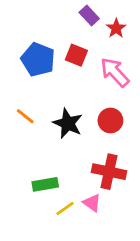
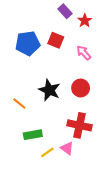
blue pentagon: (38, 59) -> (28, 43), turned -30
pink arrow: (115, 72) -> (84, 53), size x0.7
orange line: (25, 116) -> (19, 104), moved

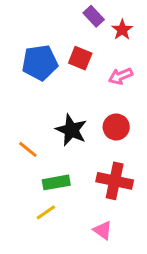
pink arrow: (84, 53) -> (121, 76), turned -70
green rectangle: (33, 135) -> (56, 182), moved
pink triangle: (67, 148) -> (103, 230), moved
yellow line: (47, 152) -> (46, 212), moved

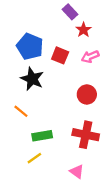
red star: (122, 30) -> (83, 30), moved
red square: (80, 58) -> (60, 55), moved
blue pentagon: (40, 63) -> (30, 47), turned 30
black star: (71, 130) -> (32, 79), moved

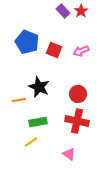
red star: (83, 30) -> (81, 11), moved
black star: (32, 79) -> (39, 87), moved
red circle: (87, 94) -> (78, 94), moved
orange line: (21, 111) -> (19, 100), turned -48

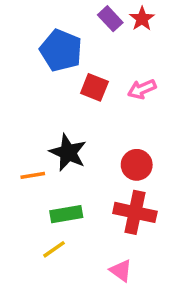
blue pentagon: (27, 42) -> (61, 50), moved

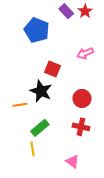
red square: (94, 87) -> (53, 69), moved
red cross: (135, 212) -> (81, 127), size x0.7
green rectangle: (66, 214) -> (40, 128), turned -30
yellow line: (54, 249) -> (33, 149), turned -64

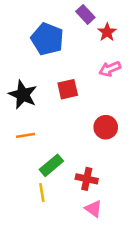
red star: (85, 11) -> (107, 32), moved
red square: (53, 69) -> (68, 89), turned -35
black star: (41, 91) -> (23, 95), moved
red cross: (81, 127) -> (87, 179), moved

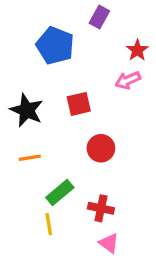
purple rectangle: (85, 14) -> (99, 17), turned 72
red star: (107, 32) -> (137, 50), moved
red circle: (106, 127) -> (101, 148), moved

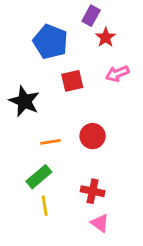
red star: (137, 50) -> (106, 37), moved
red square: (79, 104) -> (72, 81), moved
orange line: (30, 158) -> (50, 142), moved
green rectangle: (60, 193) -> (39, 177), moved

